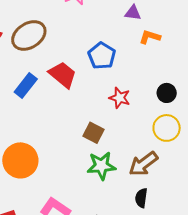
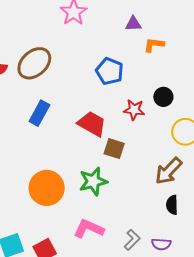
red trapezoid: (63, 75) -> (92, 124), moved
black circle: (167, 93) -> (163, 97), moved
green star: (101, 166) -> (93, 181), moved

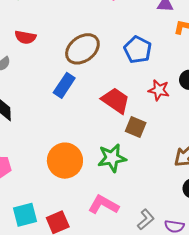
brown ellipse: (34, 63) -> (82, 49), moved

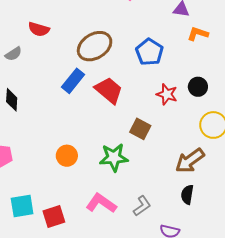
red trapezoid: (116, 100) -> (109, 90), moved
orange circle: (65, 161) -> (67, 156), size x0.6
gray L-shape: (146, 220) -> (142, 206), moved

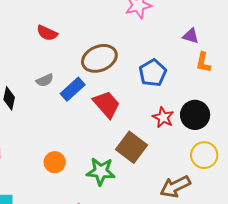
orange L-shape: (198, 34) -> (203, 62), turned -105
gray semicircle: (13, 54) -> (45, 80), moved
black circle: (198, 87) -> (195, 115), size x1.5
brown square: (140, 129) -> (131, 147), size x1.4

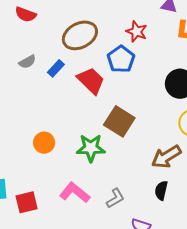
blue pentagon: (153, 73) -> (121, 59), moved
blue rectangle: (73, 89) -> (56, 68), size x0.7
red star: (163, 117) -> (137, 32), moved

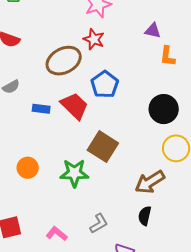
red star: (137, 32) -> (94, 39), moved
blue rectangle: (56, 68) -> (41, 109), moved, turned 54
pink L-shape: (75, 193) -> (57, 234), moved, size x0.7

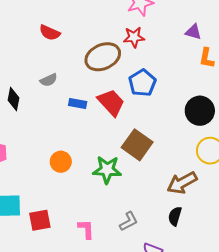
red star: (94, 39) -> (134, 37), turned -30
pink L-shape: (57, 234) -> (86, 229), turned 45

